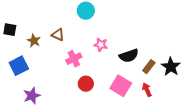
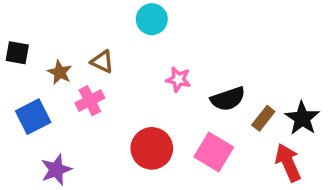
pink cross: (74, 59) -> (90, 101), moved
red circle: (86, 84) -> (152, 148), size x1.5
red arrow: (147, 90) -> (288, 163), moved, size x1.5

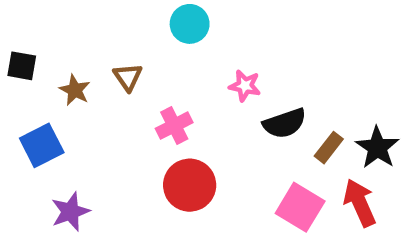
brown triangle: (102, 62) -> (128, 77), turned 30
pink star: (178, 79) -> (245, 86), moved
pink cross: (90, 101) -> (174, 125), moved
pink square: (214, 152) -> (300, 207), moved

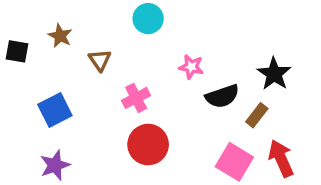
brown star: (75, 90) -> (60, 36), moved
blue square: (42, 145) -> (55, 110), moved
black star: (377, 148) -> (274, 74), moved

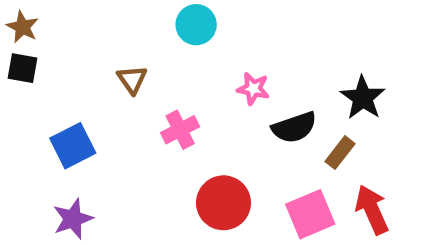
brown star: (60, 36) -> (23, 27), moved
red circle: (148, 145) -> (223, 203), moved
pink square: (234, 162) -> (310, 214), turned 36

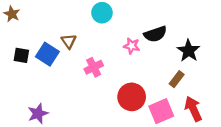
black square: (23, 68) -> (21, 55), moved
black semicircle: (294, 127) -> (155, 34), moved
blue square: (73, 146) -> (47, 54), moved, turned -30
red circle: (223, 203) -> (132, 97), moved

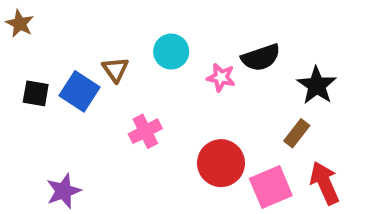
cyan circle: (102, 13) -> (171, 52), moved
pink cross: (94, 67) -> (145, 131), moved

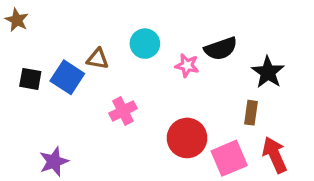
brown triangle: (115, 69) -> (98, 59), turned -45
brown rectangle: (297, 133) -> (251, 113), turned -30

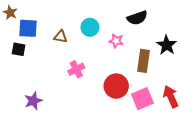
black semicircle: (221, 49) -> (137, 18), moved
blue square: (67, 77) -> (28, 28), moved, turned -30
brown rectangle: (251, 113) -> (143, 61), moved, size x1.5

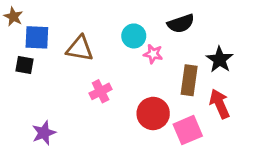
cyan circle: (90, 27) -> (134, 36), moved
brown triangle: (61, 37) -> (80, 48), size x1.5
red arrow: (171, 97) -> (220, 104), moved

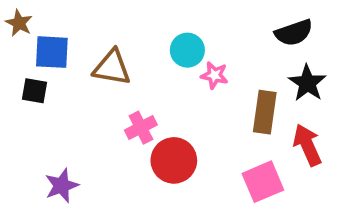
black semicircle: (181, 24) -> (294, 33), moved
red circle: (153, 113) -> (174, 160), moved

